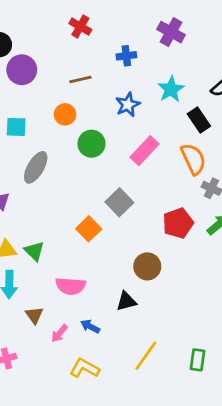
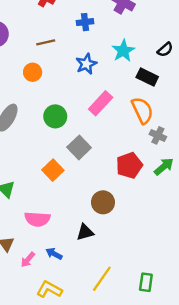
black rectangle: (199, 120) -> (147, 77), turned -30
green circle: (91, 144) -> (55, 116), moved

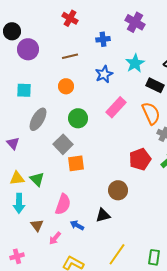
orange circle: (33, 72) -> (66, 86), moved
gray square: (79, 147) -> (63, 144), moved
orange square: (53, 170) -> (76, 163), turned 36
pink semicircle: (37, 219) -> (63, 204), turned -75
blue arrow: (54, 254) -> (77, 225), moved

